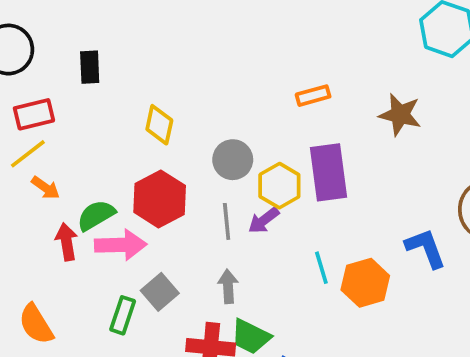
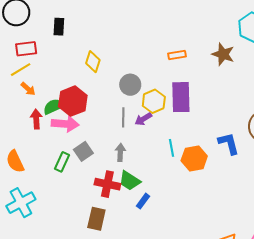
brown star: (400, 115) -> (223, 54), moved
red hexagon: (160, 199) -> (73, 101), moved

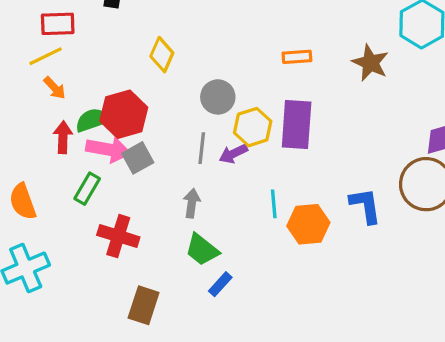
gray square: (83, 151) -> (138, 158), moved
green rectangle: (62, 162) -> (87, 189), moved
red cross: (107, 184) -> (118, 236), moved

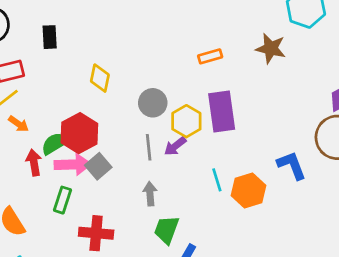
green trapezoid: (202, 250) -> (167, 230), turned 84

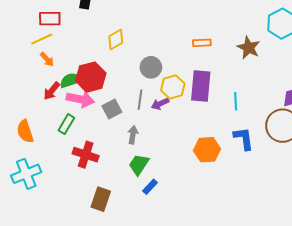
yellow diamond: (100, 78) -> (116, 40), turned 35
red arrow: (34, 163) -> (52, 91), turned -144
gray square: (98, 166) -> (112, 109), moved
cyan line: (217, 180) -> (236, 101), moved

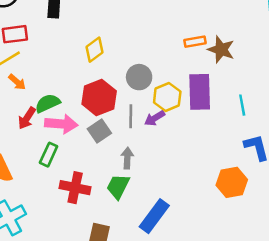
brown star: (249, 48) -> (221, 50), moved
red hexagon: (91, 77) -> (99, 97), moved
orange hexagon: (207, 150) -> (232, 182), moved
green trapezoid: (139, 164) -> (118, 186), moved
blue rectangle: (150, 187) -> (154, 216), size x1.8

